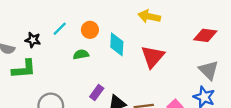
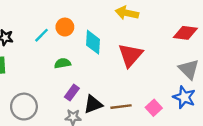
cyan line: (60, 29) -> (41, 35), moved
green semicircle: (81, 54) -> (63, 63), moved

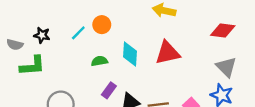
cyan diamond: (93, 42) -> (130, 54), moved
red triangle: (130, 55) -> (168, 53), turned 36

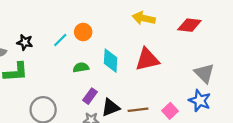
red diamond: (223, 31) -> (189, 25), moved

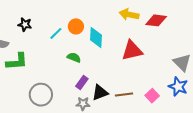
red diamond: (189, 25) -> (156, 20), moved
black star: (25, 42) -> (25, 24), moved
cyan diamond: (111, 61) -> (96, 37), moved
green semicircle: (81, 67) -> (74, 58), turned 32

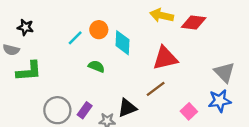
black star: (25, 24) -> (25, 27), moved
purple rectangle: (82, 83) -> (85, 110), moved
blue star: (178, 87) -> (220, 101), turned -30
brown line: (124, 95) -> (156, 89), moved, turned -30

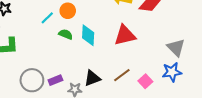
cyan diamond: (122, 43) -> (88, 35), moved
green semicircle: (96, 66) -> (66, 34), moved
brown line: (156, 89) -> (122, 75), moved
purple rectangle: (85, 110) -> (55, 80), turned 32

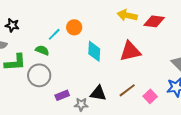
green semicircle: (66, 34) -> (42, 50), moved
black triangle: (92, 78) -> (98, 93), turned 30
gray circle: (32, 80) -> (39, 75), moved

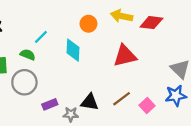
orange circle: (74, 27) -> (88, 24), moved
cyan diamond: (94, 51) -> (73, 50), moved

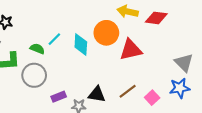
orange circle: (88, 24) -> (106, 33), moved, size x1.5
cyan line: (41, 37) -> (54, 39), moved

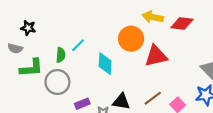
cyan diamond: (81, 44) -> (105, 64), moved
green semicircle: (37, 49) -> (61, 55), turned 72

